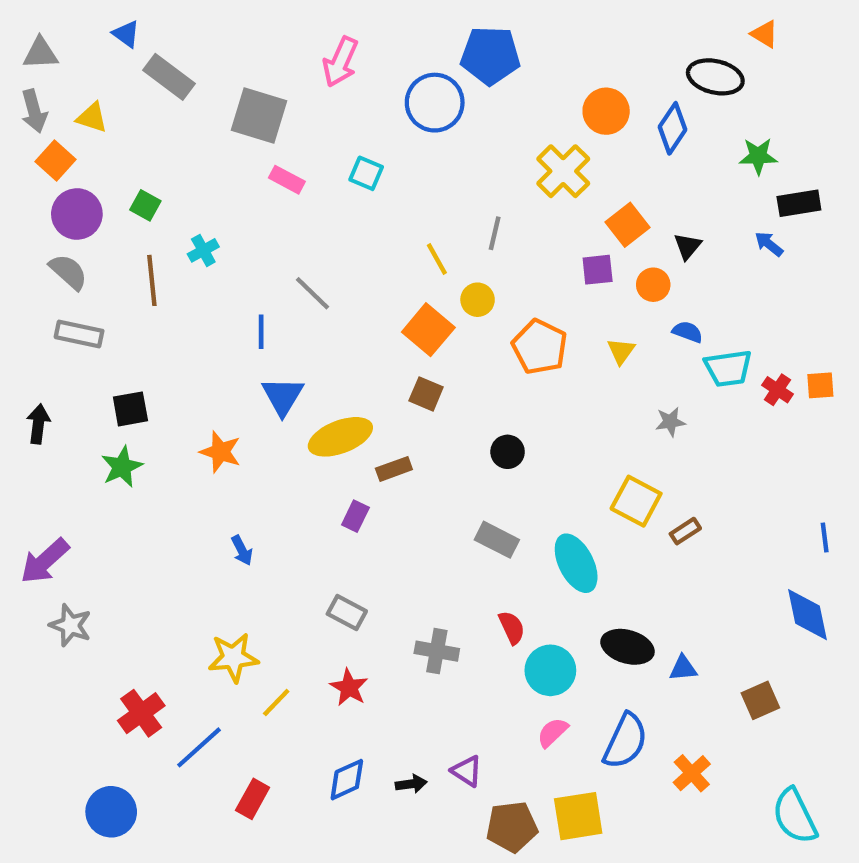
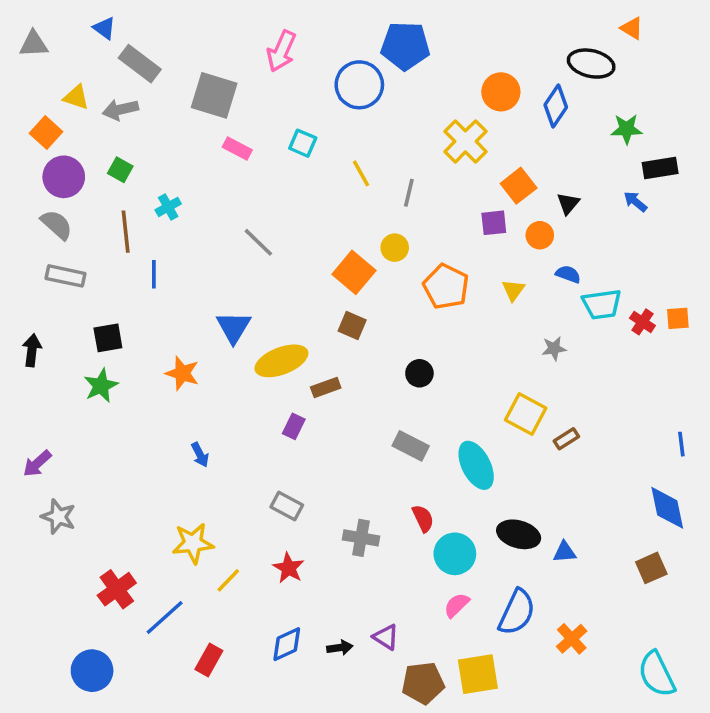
gray arrow: (34, 111) -> (120, 110), moved, turned 92
yellow line: (437, 259) -> (361, 173), moved
blue line: (261, 332) -> (154, 274), moved
purple arrow: (45, 561) -> (37, 464), size x0.7
brown square: (760, 700) -> (651, 568), moved

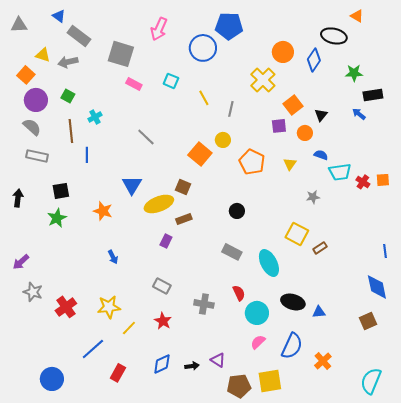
brown square: (352, 325) -> (183, 187), moved
red cross: (117, 589) -> (66, 307), moved
cyan semicircle: (657, 674) -> (371, 381), turned 48

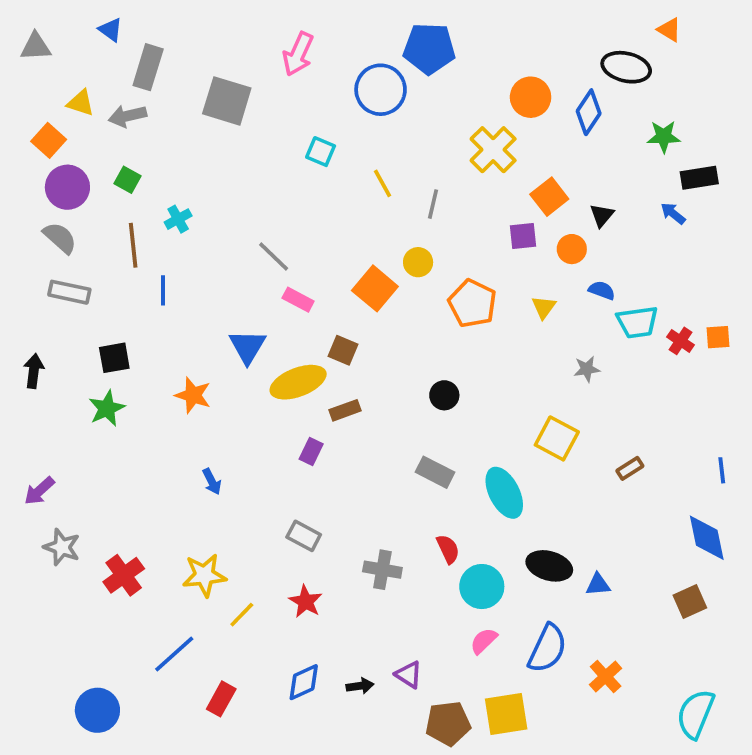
gray rectangle: (79, 36) -> (148, 67), turned 70
pink rectangle: (134, 84) -> (298, 300), moved
brown rectangle: (320, 248) -> (630, 468), moved

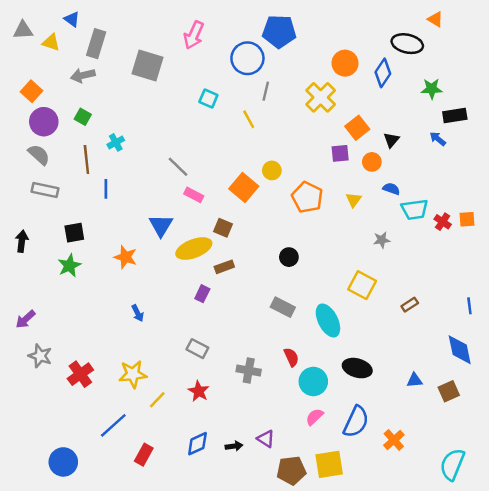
yellow triangle: (81, 103) -> (51, 42), moved
gray line: (433, 204) -> (266, 91), moved
blue triangle: (598, 585) -> (415, 380), moved

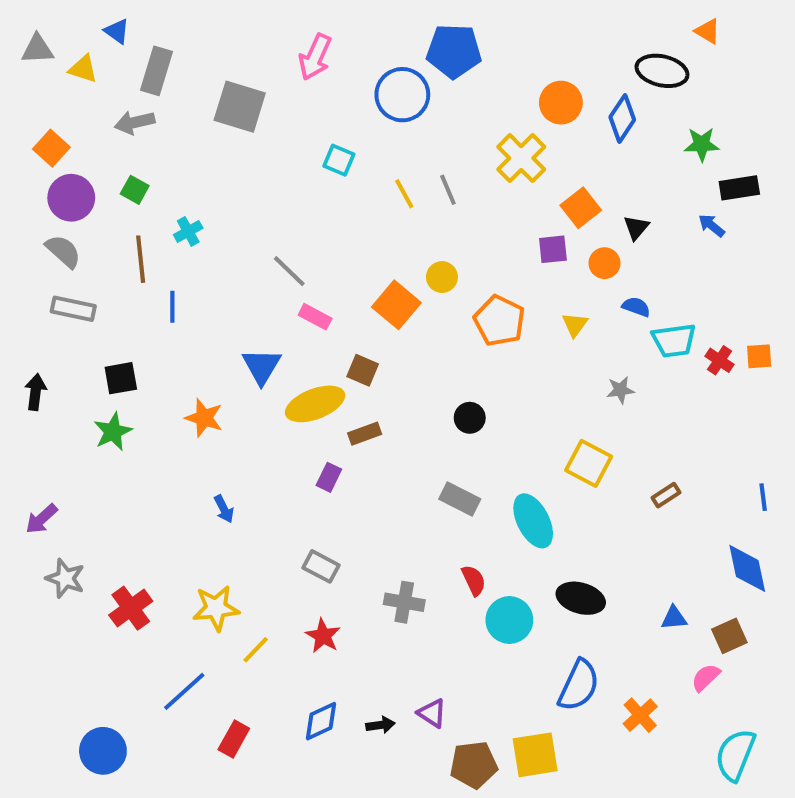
gray line: (266, 91) -> (448, 190), moved, turned -36
pink semicircle: (315, 417) -> (706, 677), moved

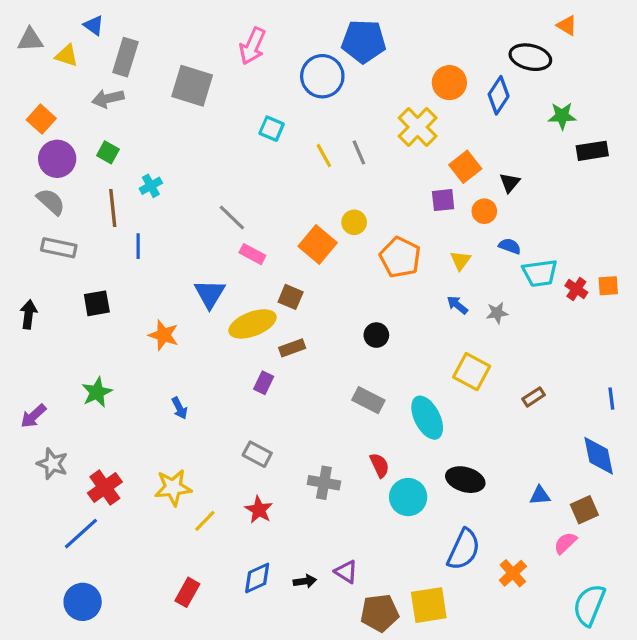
blue arrow: (712, 226) -> (457, 305), moved
green star: (113, 432) -> (97, 392), moved
blue line: (184, 691) -> (81, 534), moved

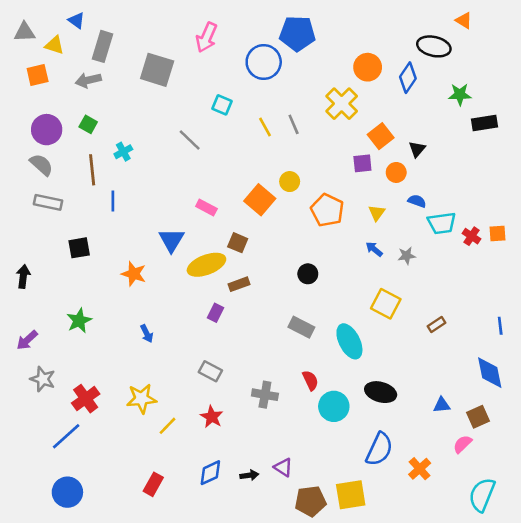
orange square: (41, 119) -> (38, 75), moved, turned 35
gray line: (232, 218) -> (190, 140), moved
black arrow: (29, 314) -> (23, 276), moved

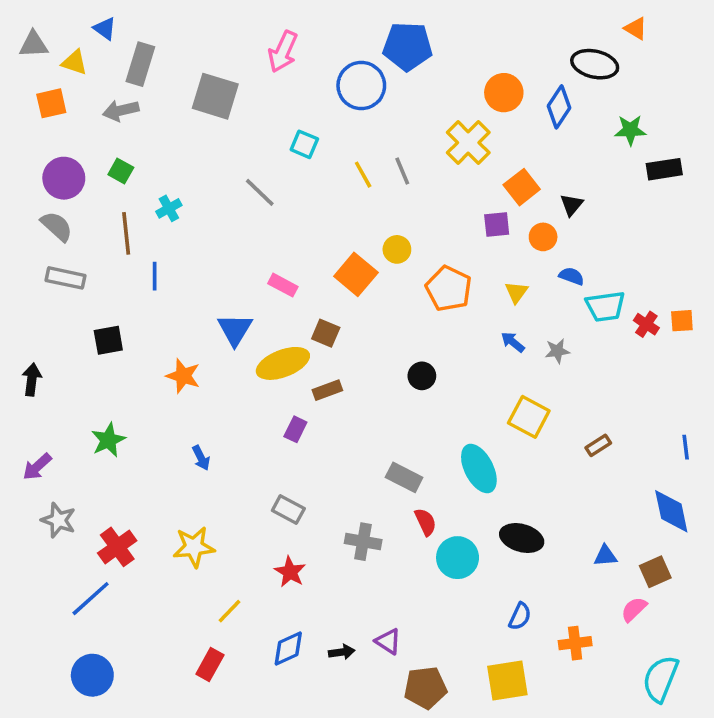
gray rectangle: (301, 327) -> (404, 477), moved
yellow line: (167, 426) -> (229, 611), moved
blue semicircle: (379, 449) -> (520, 616), size x0.6
orange cross: (420, 469) -> (575, 643), turned 35
yellow square: (351, 495) -> (507, 681), moved

